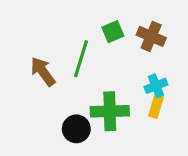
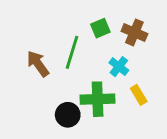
cyan cross: (156, 86) -> (119, 67), moved, turned -30
yellow rectangle: (156, 107) -> (139, 95), turned -48

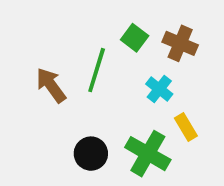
green square: (100, 28) -> (135, 38), turned -30
green cross: (98, 99) -> (148, 154), moved, turned 32

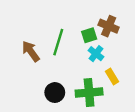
green square: (135, 38) -> (89, 35), moved, turned 35
green cross: (148, 154) -> (89, 93), turned -35

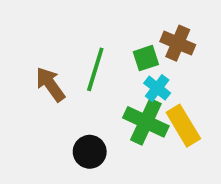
yellow rectangle: (112, 76) -> (183, 126), size x1.5
green cross: (89, 93) -> (146, 122), moved, turned 30

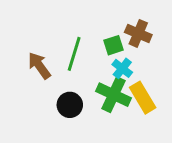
black circle: (90, 152) -> (70, 105), moved

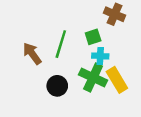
brown cross: (138, 33) -> (115, 14), moved
cyan cross: (122, 68) -> (100, 56), turned -35

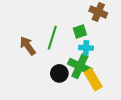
yellow rectangle: (117, 80) -> (93, 80), moved
black circle: (57, 86) -> (59, 73), moved

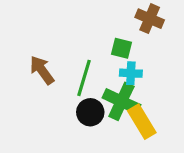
green square: (80, 31) -> (121, 48), turned 32
green line: (52, 38) -> (84, 78), moved

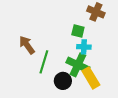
green line: (84, 78) -> (44, 62), moved
black circle: (90, 112) -> (63, 81), moved

